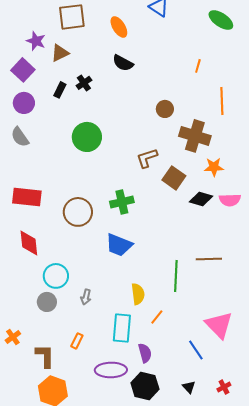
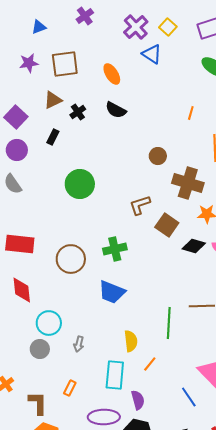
purple star: (36, 41) -> (29, 63), moved, turned -30
black cross: (84, 83) -> (78, 112), moved

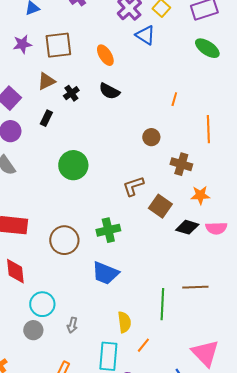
orange line: (191, 113) -> (174, 99), moved
brown cross: (188, 183) -> (181, 164), size x0.7

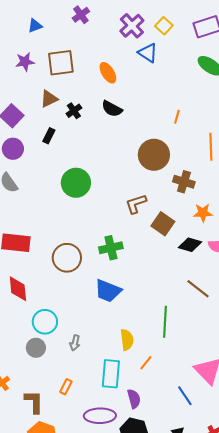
brown circle: (151, 137) -> (154, 155), size x1.8
brown line: (195, 287) -> (198, 289), moved, turned 40

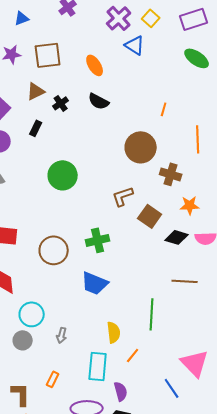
brown line: (198, 289) -> (185, 281), turned -35

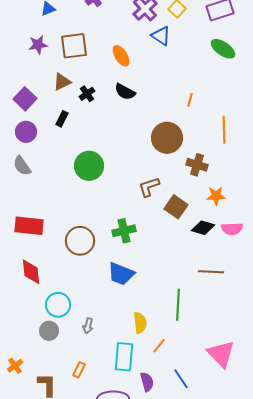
blue line: (172, 388) -> (181, 379), moved

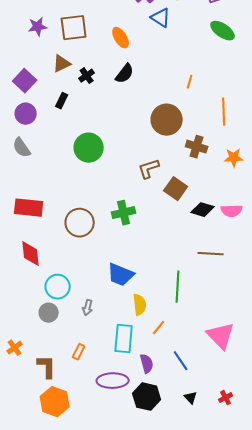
black semicircle: (125, 92) -> (125, 74), turned -80
orange star: (216, 196) -> (234, 158), moved
blue trapezoid: (121, 274) -> (121, 275), moved

